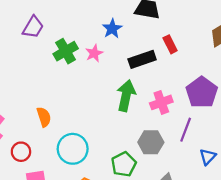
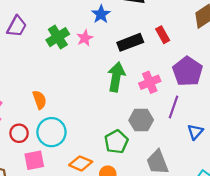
purple trapezoid: (33, 27) -> (17, 26), moved
red rectangle: (170, 44) -> (163, 35), moved
cyan circle: (73, 149) -> (51, 132), moved

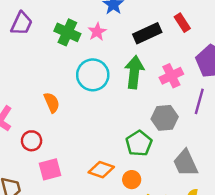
green cross: (58, 37) -> (67, 32), turned -30
cyan circle: (51, 132) -> (93, 75), moved

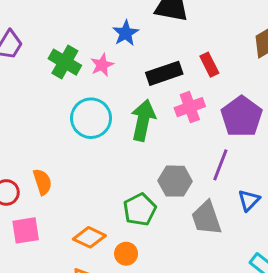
pink cross: (171, 76) -> (190, 107), moved
orange semicircle: (52, 103) -> (42, 182), moved
gray trapezoid: (185, 163) -> (206, 218), moved

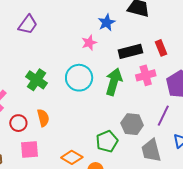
green cross: (65, 62) -> (37, 80), moved

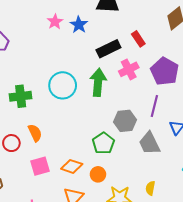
pink star: (89, 43) -> (55, 22), moved
green cross: (37, 80) -> (21, 96), turned -30
pink square: (29, 149) -> (40, 166), moved

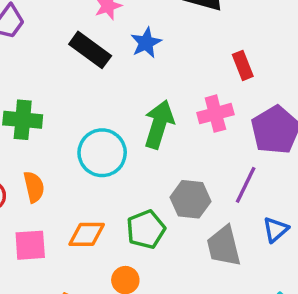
blue star: (79, 25) -> (146, 43), moved
black rectangle: (108, 49) -> (90, 50), moved, turned 50
cyan circle: (63, 85) -> (102, 153), moved
orange diamond: (72, 166) -> (87, 234), moved, turned -30

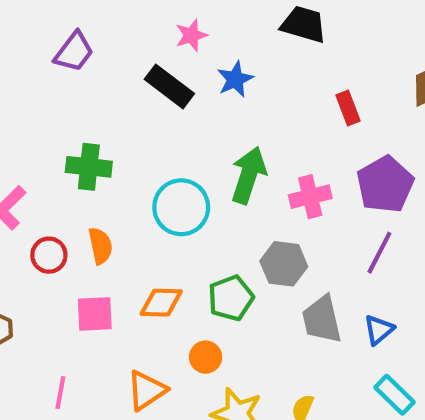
pink cross: (215, 114) -> (310, 197), moved
purple line: (246, 185) -> (379, 253), moved
blue triangle: (276, 229) -> (379, 330), moved

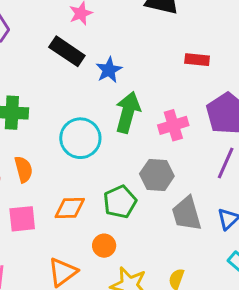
blue star: (235, 79) -> (109, 70), moved
red rectangle: (348, 108) -> (197, 60), turned -60

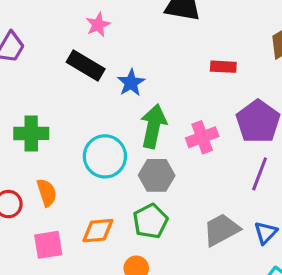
gray hexagon: (157, 175) -> (157, 175), moved
gray trapezoid: (187, 214) -> (221, 230), turned 81

